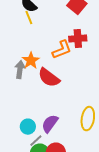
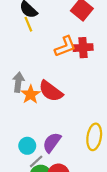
orange L-shape: (62, 50) -> (65, 46), moved
orange star: (31, 61) -> (31, 94), moved

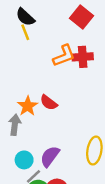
gray arrow: (18, 82) -> (15, 125), moved
red semicircle: (51, 91) -> (49, 103), size x0.7

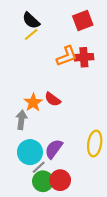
red square: (81, 17) -> (83, 20), turned 30
yellow line: (25, 32) -> (31, 35), turned 72
cyan circle: (24, 160) -> (30, 152), size x1.5

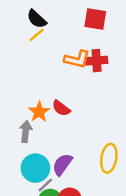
red square: (83, 20) -> (95, 19), turned 30
orange L-shape: (67, 56) -> (77, 59), turned 35

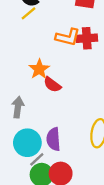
orange star: (39, 112) -> (39, 69), moved
purple semicircle: (62, 164) -> (53, 139), turned -40

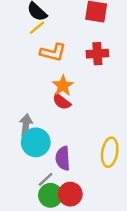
orange L-shape: (68, 37) -> (53, 52), moved
orange star: (39, 69) -> (63, 86), moved
cyan circle: (27, 143) -> (36, 142), moved

